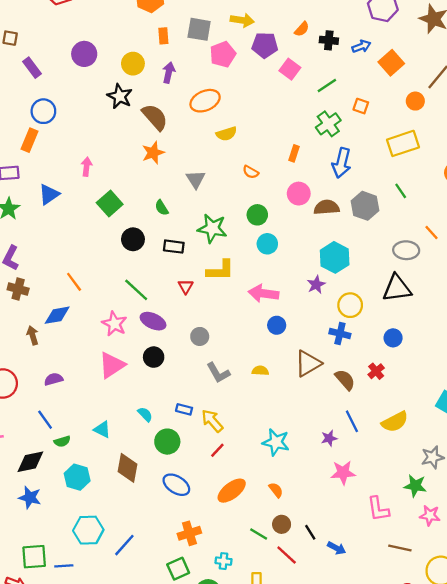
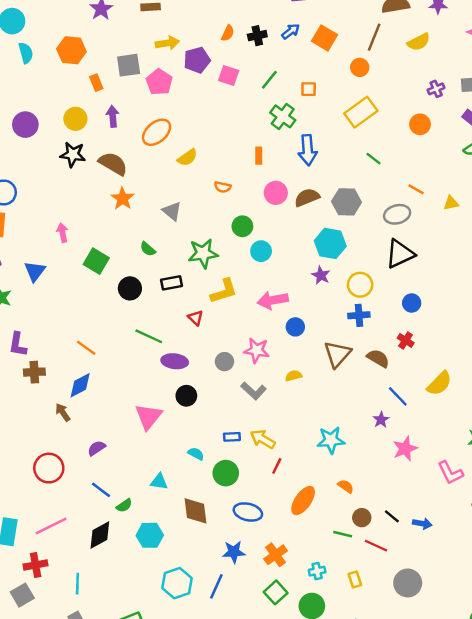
gray hexagon: (365, 206) -> (346, 202), moved
pink star: (114, 324) -> (257, 350), moved
blue star: (30, 497) -> (234, 552), moved

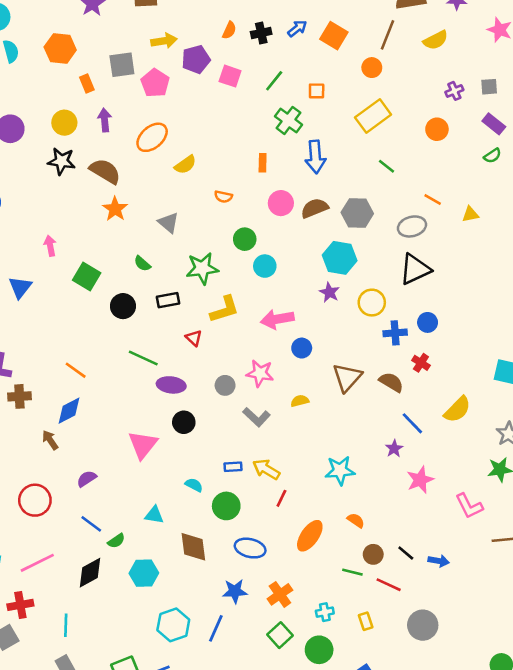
blue cross: (359, 315) -> (395, 333), moved

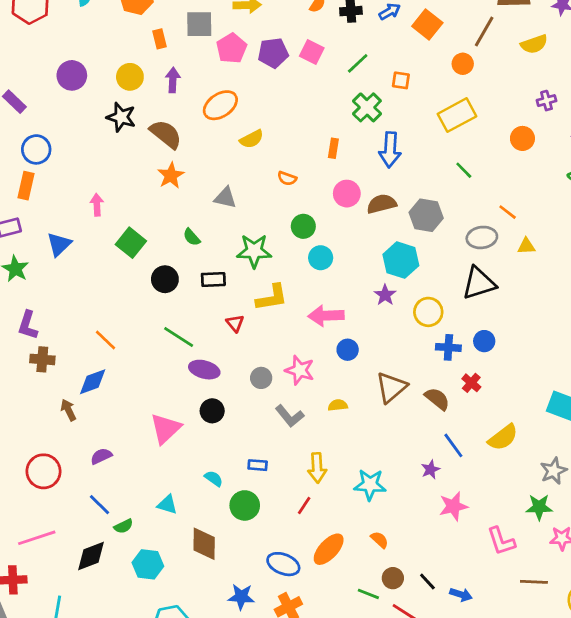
purple pentagon: (196, 59) -> (273, 53), moved
yellow triangle: (470, 214) -> (526, 246), moved
gray triangle: (169, 223) -> (225, 198), turned -35
yellow arrow: (266, 469) -> (317, 468), moved, turned -132
blue ellipse: (250, 548) -> (283, 564), moved

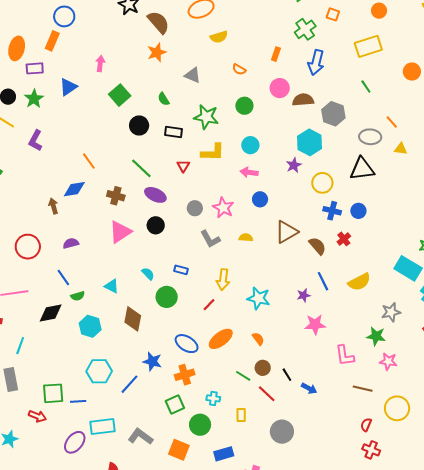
cyan circle: (321, 258) -> (250, 145), moved
pink arrow: (326, 316) -> (249, 172), size x0.7
brown cross: (42, 359) -> (116, 196), moved

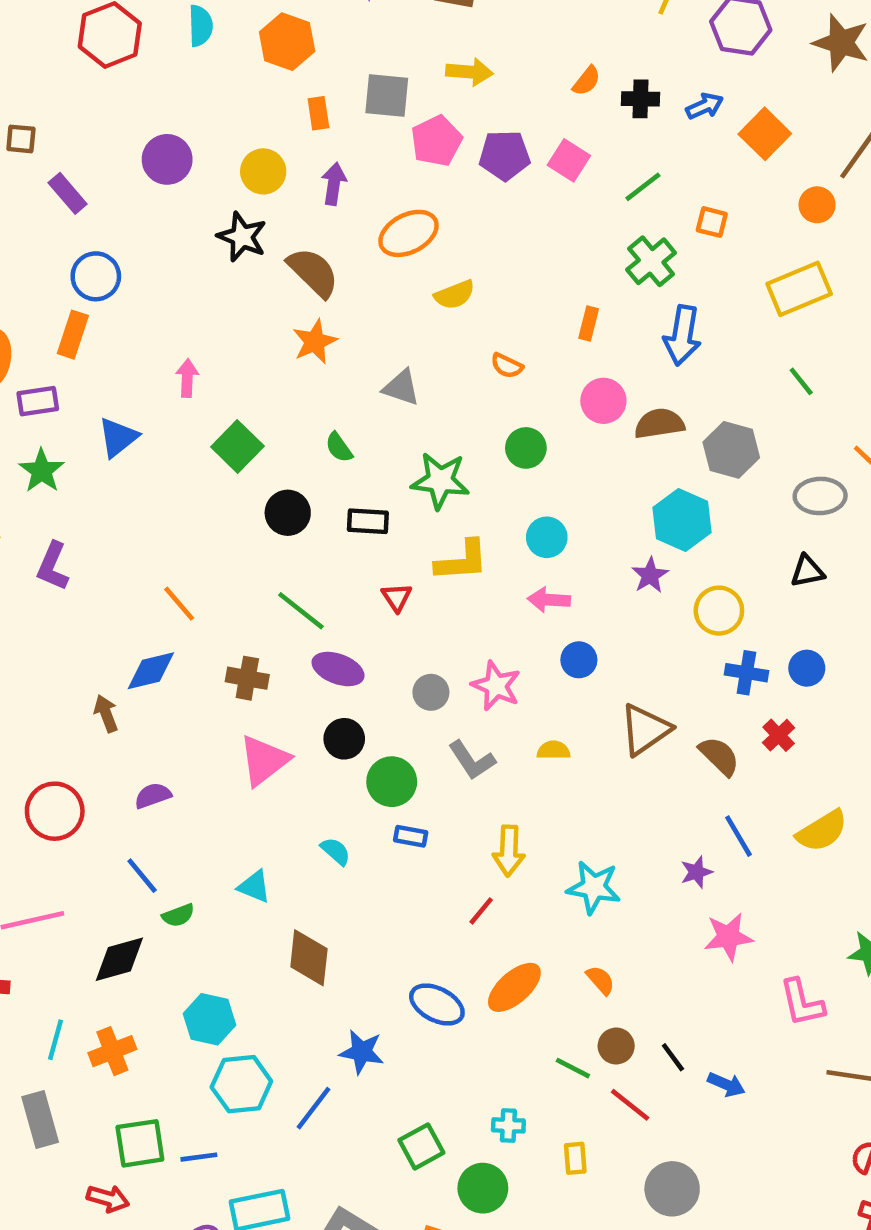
black triangle: (362, 169) -> (807, 571), size x0.6
green circle: (167, 297) -> (392, 782), moved
cyan hexagon: (90, 326) -> (209, 1019), moved
orange cross: (185, 375) -> (112, 1051), moved

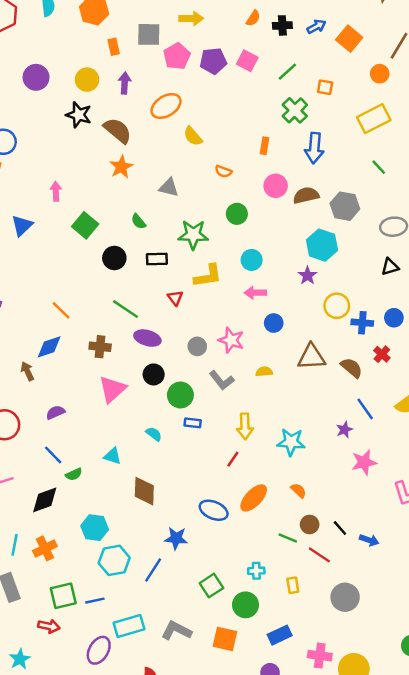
yellow semicircle: (455, 295) -> (193, 136), turned 75
yellow circle: (719, 611) -> (337, 306), moved
brown triangle: (645, 730) -> (311, 357), turned 36

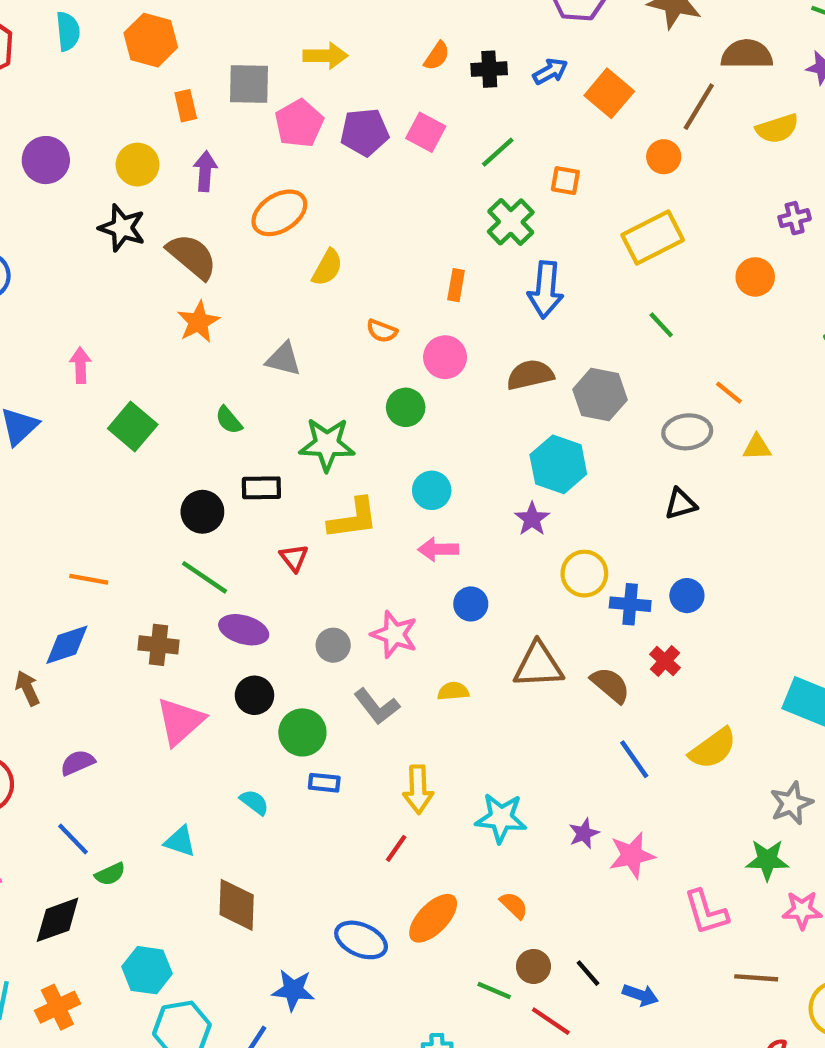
yellow semicircle: (193, 136) -> (327, 267), turned -110
pink circle: (276, 186) -> (445, 357), moved
black circle: (114, 258) -> (202, 512), moved
orange line: (61, 310) -> (89, 579), turned -35
purple star: (344, 430) -> (584, 833), moved

